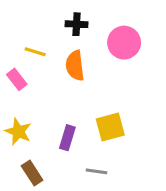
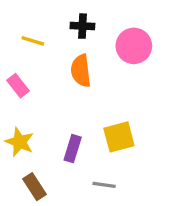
yellow line: (35, 52) -> (33, 41), moved

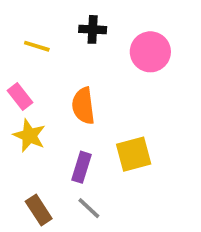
orange semicircle: (81, 71) -> (83, 106), moved
yellow star: (20, 142) -> (29, 136), moved
gray line: (104, 185) -> (89, 208), moved, turned 35

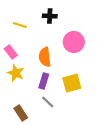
pink circle: (150, 52) -> (74, 42), moved
purple rectangle: (81, 167) -> (44, 81), moved
gray line: (89, 208) -> (48, 102), moved

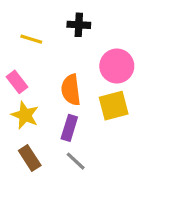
yellow square: (72, 83) -> (114, 106), moved
brown rectangle: (21, 113) -> (30, 158), moved

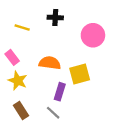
pink circle: (117, 66) -> (93, 35), moved
orange semicircle: (71, 90) -> (50, 63), turned 105
purple rectangle: (69, 128) -> (60, 92), moved

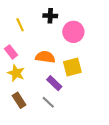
yellow line: (22, 28) -> (20, 25), turned 48
pink circle: (93, 35) -> (73, 32), moved
purple rectangle: (60, 92) -> (54, 83), turned -63

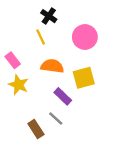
black cross: (50, 16) -> (49, 16), moved, turned 32
yellow line: (20, 25) -> (41, 37), moved
brown rectangle: (19, 100) -> (36, 129), moved

